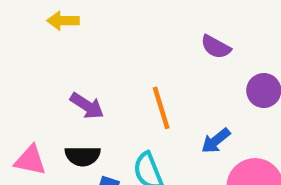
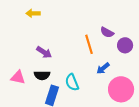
purple semicircle: (216, 47) -> (107, 32), moved
orange line: (161, 108) -> (89, 44), moved

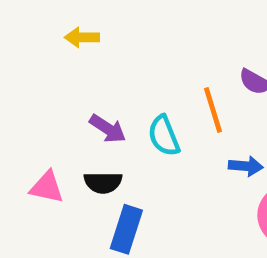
blue arrow: (103, 68) -> (246, 166), turned -136
cyan semicircle: (72, 82) -> (164, 136), moved

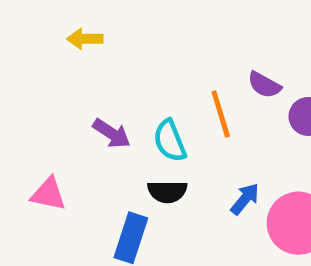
blue arrow: (246, 166) -> (245, 199), moved, turned -56
black semicircle: (103, 182) -> (167, 192), moved

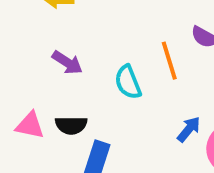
purple arrow: (112, 133) -> (67, 63), moved
black semicircle: (167, 192) -> (71, 125), moved

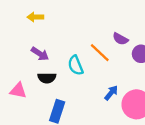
orange line: (169, 61) -> (100, 53), turned -30
black semicircle: (71, 125) -> (47, 78), moved

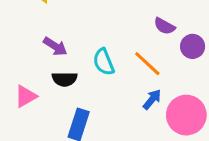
orange line: (100, 53) -> (147, 64), moved
pink triangle: (18, 91) -> (26, 96), turned -42

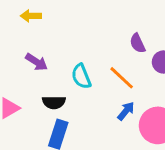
purple semicircle: (164, 26) -> (137, 43), turned 36
black semicircle: (65, 79) -> (54, 102), moved

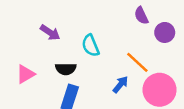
orange line: (122, 78) -> (137, 62), moved
blue arrow: (126, 111) -> (120, 85), moved

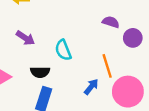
purple semicircle: (141, 16) -> (111, 22), turned 133
orange line: (137, 62) -> (107, 66), turned 30

